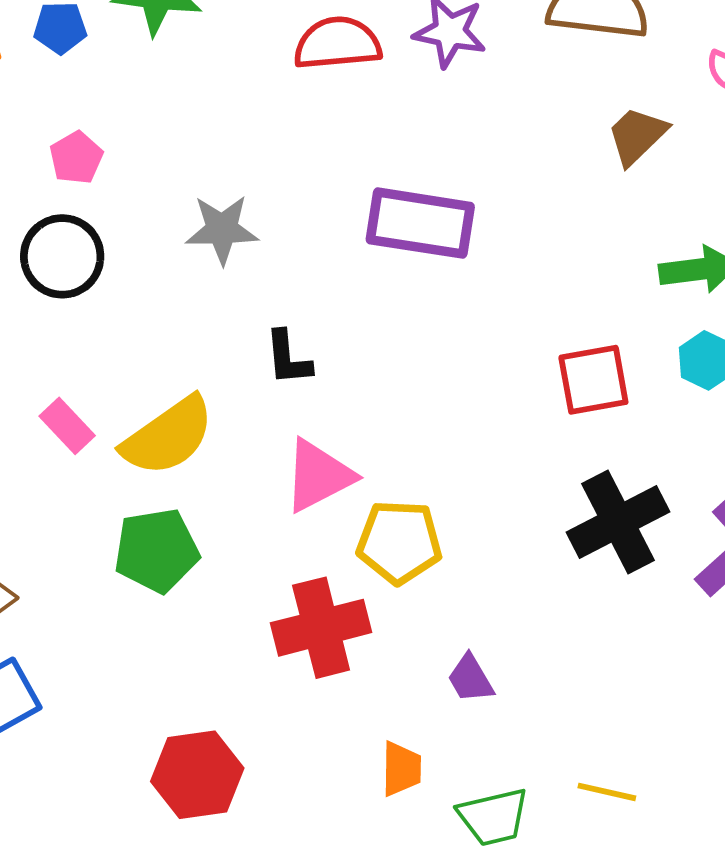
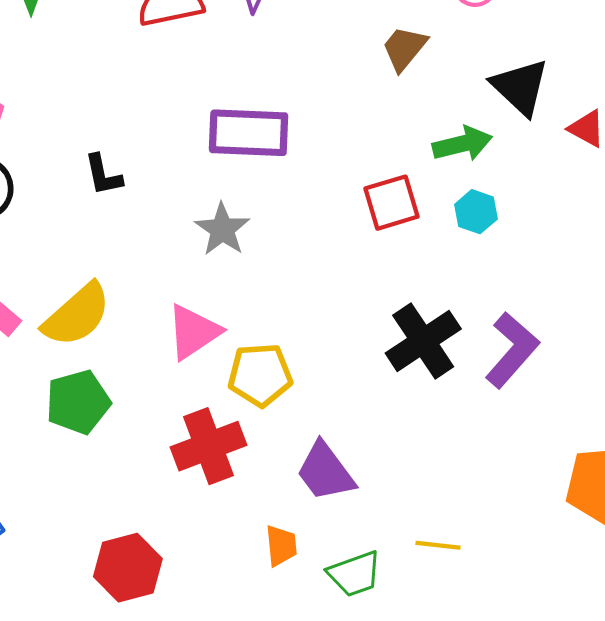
gray star: (222, 229) -> (222, 229), moved, turned -30
black L-shape: (288, 358) -> (103, 175), moved
red square: (593, 380) -> (391, 203), moved
purple trapezoid: (470, 679) -> (325, 472), size x1.6

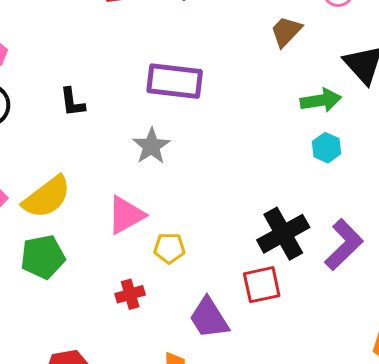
red square: (391, 203) -> (262, 285), moved
yellow pentagon: (260, 375) -> (169, 248), size x0.7
red cross: (208, 446) -> (130, 294), size x0.6

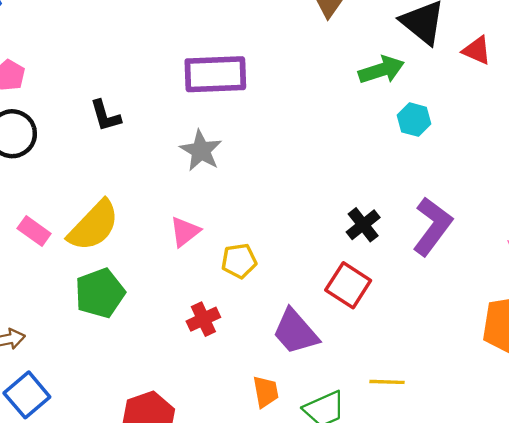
cyan hexagon: (326, 148) -> (414, 120), moved
pink triangle: (126, 215) -> (185, 232), size x0.7
black cross: (283, 234) -> (363, 225), size x0.6
red square: (262, 285) -> (348, 285), turned -36

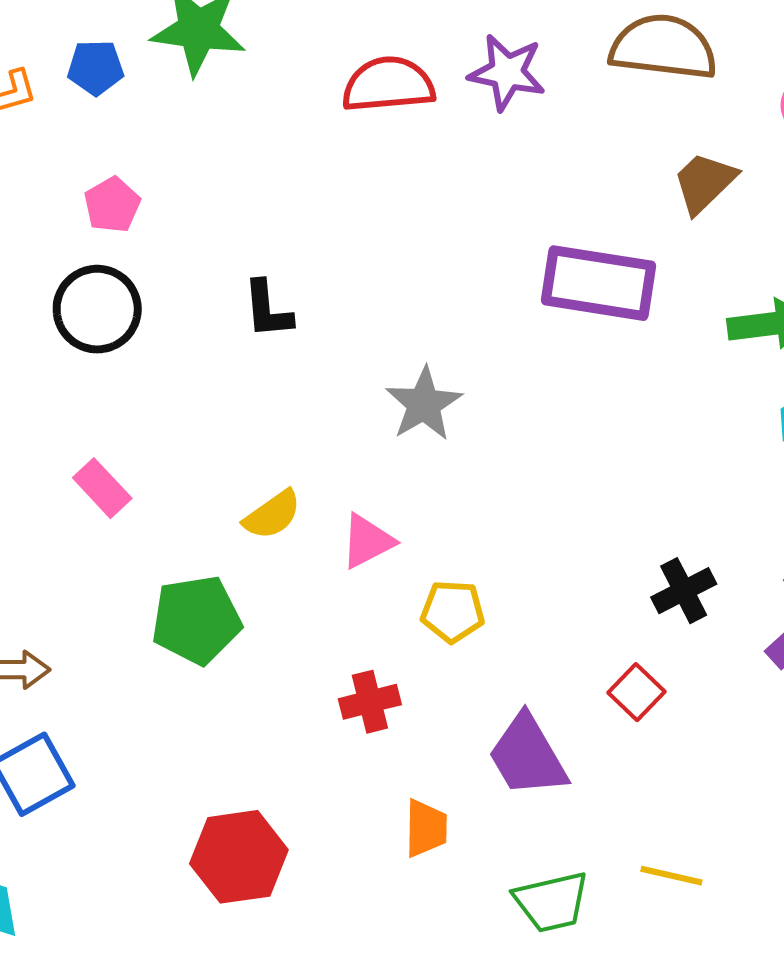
purple rectangle: (215, 74) -> (599, 283), moved
yellow semicircle: (94, 226) -> (272, 515), moved, size x0.6
red square: (348, 285) -> (636, 692), size x0.7
orange trapezoid: (266, 392) -> (426, 828), moved

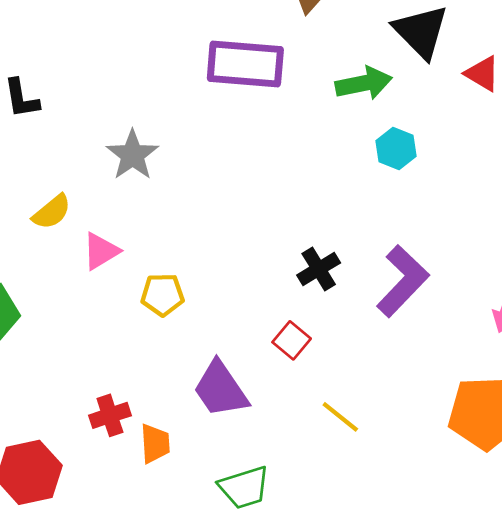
yellow semicircle: (272, 515) -> (52, 212), moved
red cross: (370, 702) -> (110, 415), moved
yellow line: (671, 876) -> (340, 417), moved, turned 30

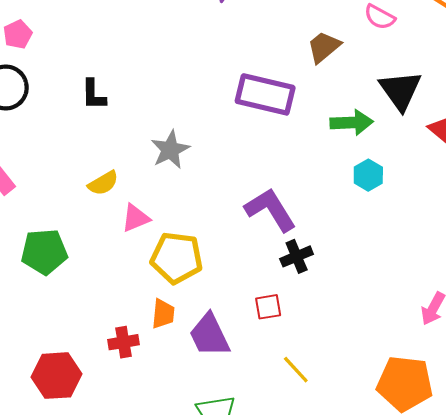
purple L-shape: (403, 281) -> (270, 210), moved, turned -84
yellow pentagon: (162, 295) -> (177, 258), size x1.6
red square: (292, 340) -> (268, 307), turned 32
orange trapezoid: (155, 444) -> (163, 314), moved

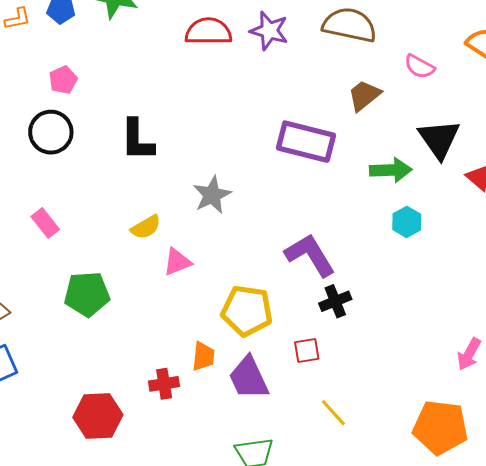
black L-shape: (94, 95) -> (137, 140), size x1.4
yellow pentagon: (177, 258) -> (247, 311), moved

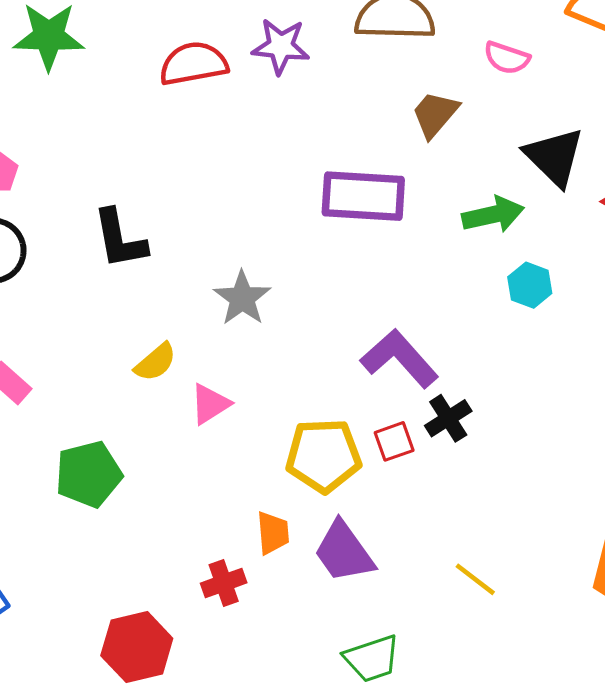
red square: (307, 351) -> (394, 441), moved

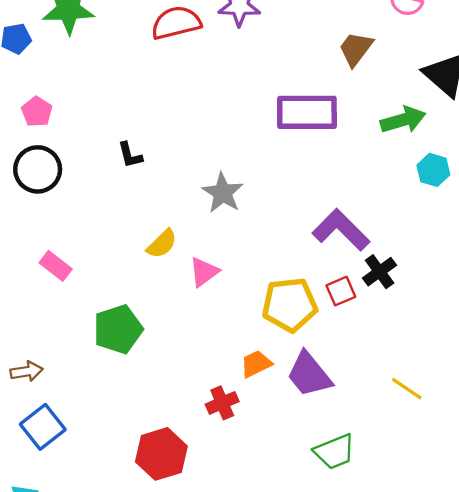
black L-shape: (120, 239) -> (130, 155), size x0.6
orange trapezoid: (273, 533) -> (256, 364), turned -108

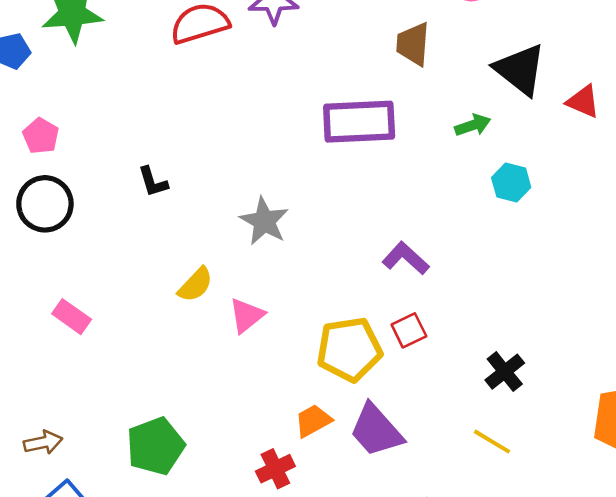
brown trapezoid: (356, 49) -> (413, 44), turned -30
green arrow: (403, 120) -> (473, 125), size x0.7
purple L-shape: (341, 230) -> (406, 258), size x0.7
black cross: (380, 272) -> (505, 372), moved
green pentagon: (118, 329) -> (155, 446), moved

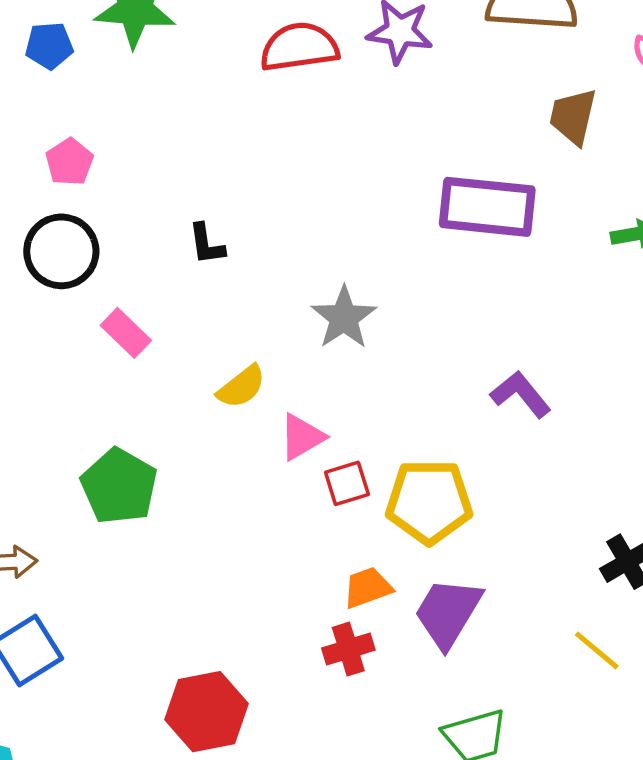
pink rectangle: (72, 317) -> (126, 333), moved
red square: (409, 330) -> (347, 483), moved
purple trapezoid: (376, 430) -> (448, 613), turned 64
green pentagon: (155, 446) -> (119, 486), moved, turned -30
red cross: (275, 469) -> (348, 649), moved

